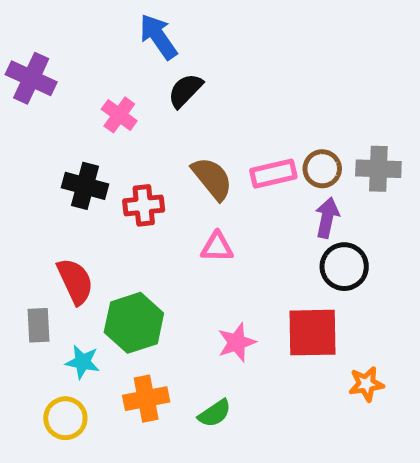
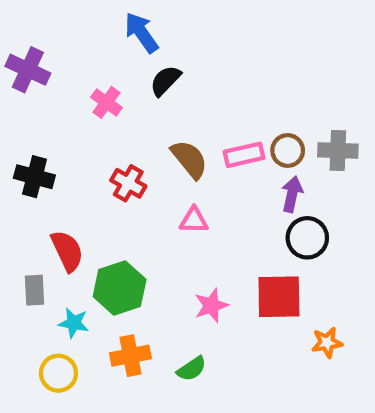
black cross: (85, 186) -> (34, 177), moved
red cross: (144, 205) -> (128, 183), turned 36

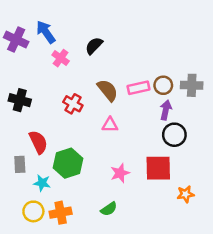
blue arrow: (141, 33) -> (46, 32), moved
orange cross: (130, 356) -> (61, 213), moved

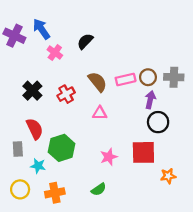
black cross: (20, 100) -> (32, 91), moved, turned 30
red cross: (73, 104) -> (66, 94), turned 30
yellow circle: (33, 211) -> (20, 189), moved

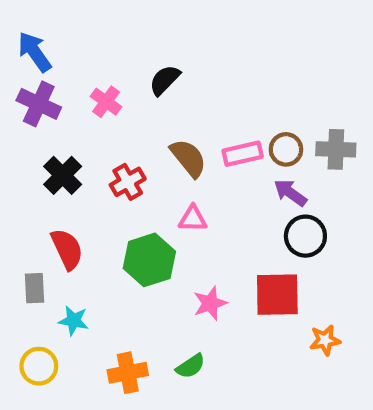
blue arrow: (41, 29) -> (35, 52), moved
purple cross: (14, 36) -> (39, 104), moved
purple arrow: (150, 100) -> (290, 193), turned -66
green hexagon: (62, 148) -> (149, 260), moved
orange cross: (55, 193) -> (128, 373), moved

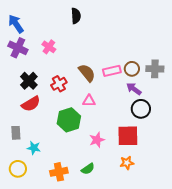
black semicircle: (165, 80) -> (76, 16), moved, turned 133
red semicircle: (67, 249) -> (31, 104), moved, turned 84
orange star: (325, 340) -> (127, 163), moved

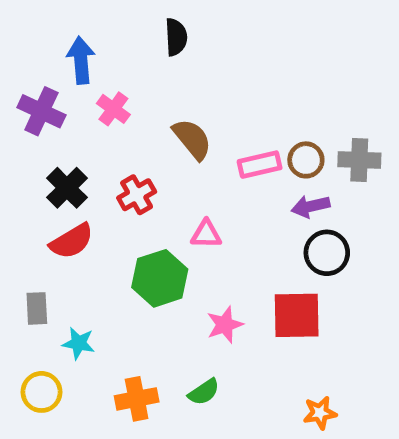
blue arrow: (16, 24) -> (81, 60), moved, turned 30
brown semicircle: (87, 73) -> (192, 139), moved
purple arrow: (134, 89) -> (311, 206), turned -49
orange star: (127, 163) -> (320, 413), moved

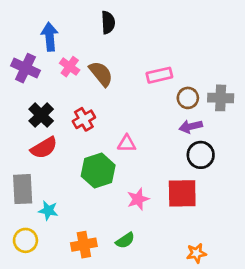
brown semicircle: (192, 139) -> (101, 74), moved
pink rectangle: (260, 165) -> (159, 75), moved
gray rectangle: (37, 308) -> (23, 189), size x1.5

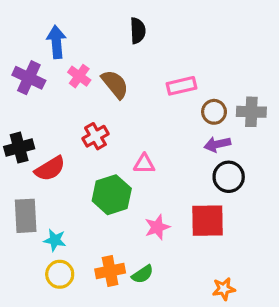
black semicircle: (108, 22) -> (138, 31), moved
black cross: (41, 115) -> (19, 148), moved, turned 30
yellow circle: (25, 240) -> (60, 274), moved
orange cross: (84, 245) -> (110, 271), moved

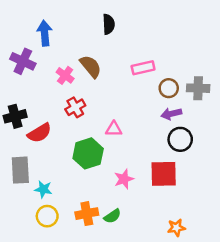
pink cross: (79, 76) -> (65, 75), moved

